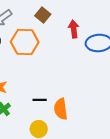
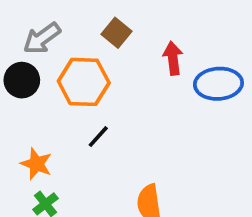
black line: (40, 100) -> (98, 137), moved, turned -48

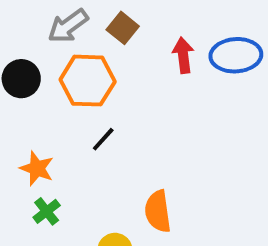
gray arrow: (42, 38) -> (68, 26), moved
blue ellipse: (218, 84) -> (236, 55), moved

